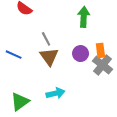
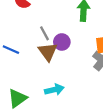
purple circle: (81, 54) -> (62, 42), moved

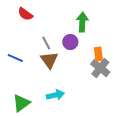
purple circle: (62, 42) -> (70, 42), moved

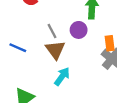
cyan arrow: (55, 95) -> (62, 76), moved, turned -42

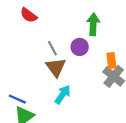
blue line: (18, 48) -> (17, 99), moved

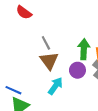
green arrow: (93, 24) -> (84, 49), moved
purple circle: (80, 47) -> (77, 70), moved

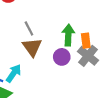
cyan arrow: (55, 86) -> (14, 73), moved

